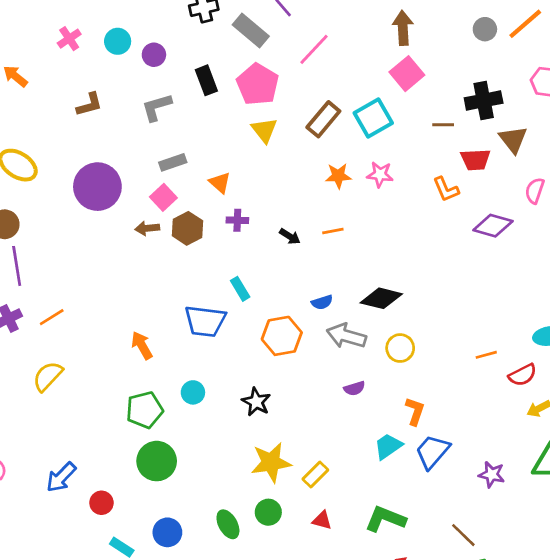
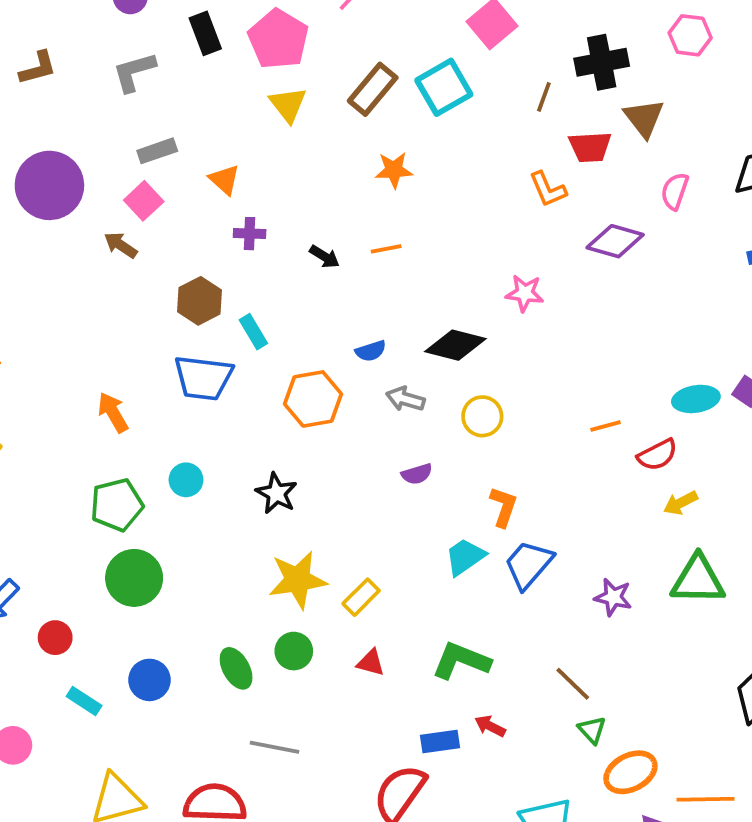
brown line: (443, 125) -> (544, 97), turned -70
pink star: (380, 174) -> (525, 293), moved
brown arrow: (147, 228) -> (121, 245), turned 40
brown hexagon: (188, 228) -> (199, 301), moved
gray arrow: (346, 336) -> (405, 399), size x0.7

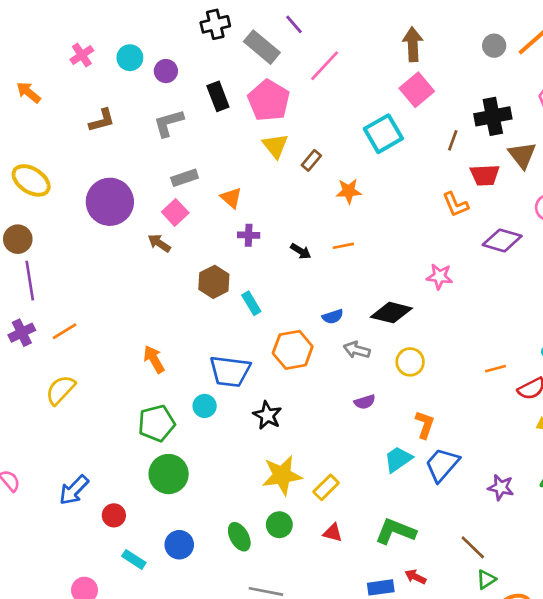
brown rectangle: (373, 89) -> (311, 160), moved, size x0.6
blue trapezoid: (203, 378) -> (230, 371), moved
green triangle: (592, 730) -> (486, 579), turned 40

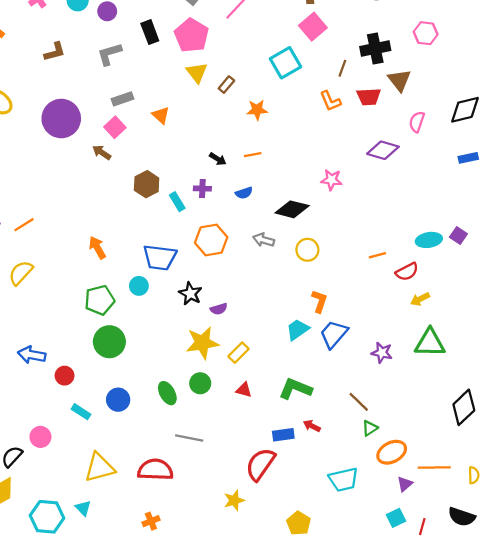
orange L-shape: (455, 204) -> (330, 101), moved
purple cross: (249, 235) -> (202, 189), moved
blue semicircle: (333, 317) -> (244, 193), moved
purple semicircle: (365, 402) -> (219, 309), moved
blue arrow: (74, 490) -> (32, 355), turned 56

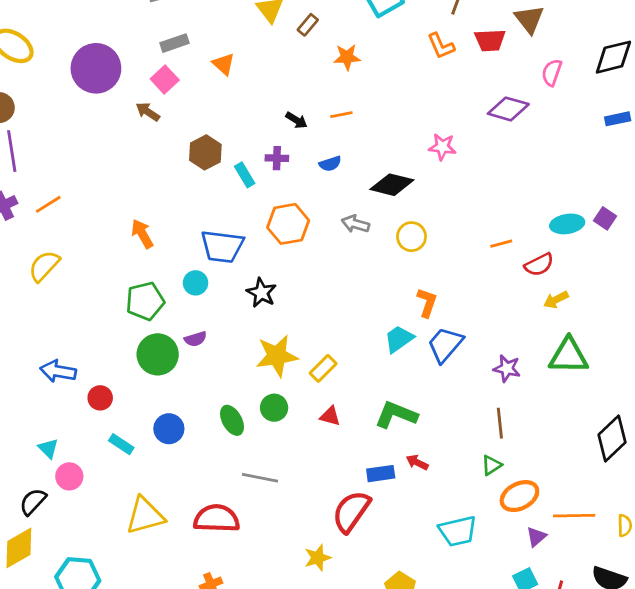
purple semicircle: (219, 309) -> (196, 339), moved
brown line: (359, 402) -> (500, 423), moved, turned 40
cyan triangle: (83, 508) -> (48, 448), moved

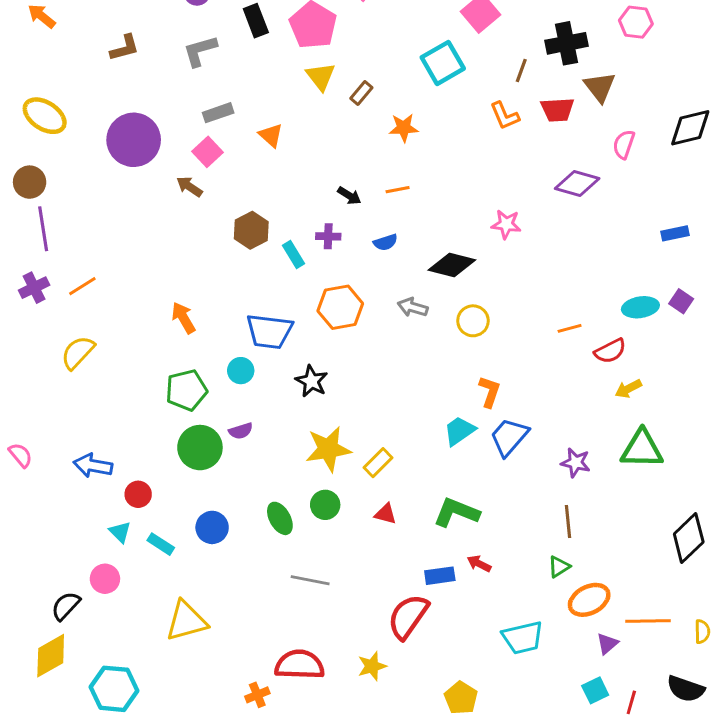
blue rectangle: (618, 119) -> (675, 233), moved
cyan triangle: (48, 448) -> (120, 532), moved
red semicircle: (217, 518) -> (300, 665), moved

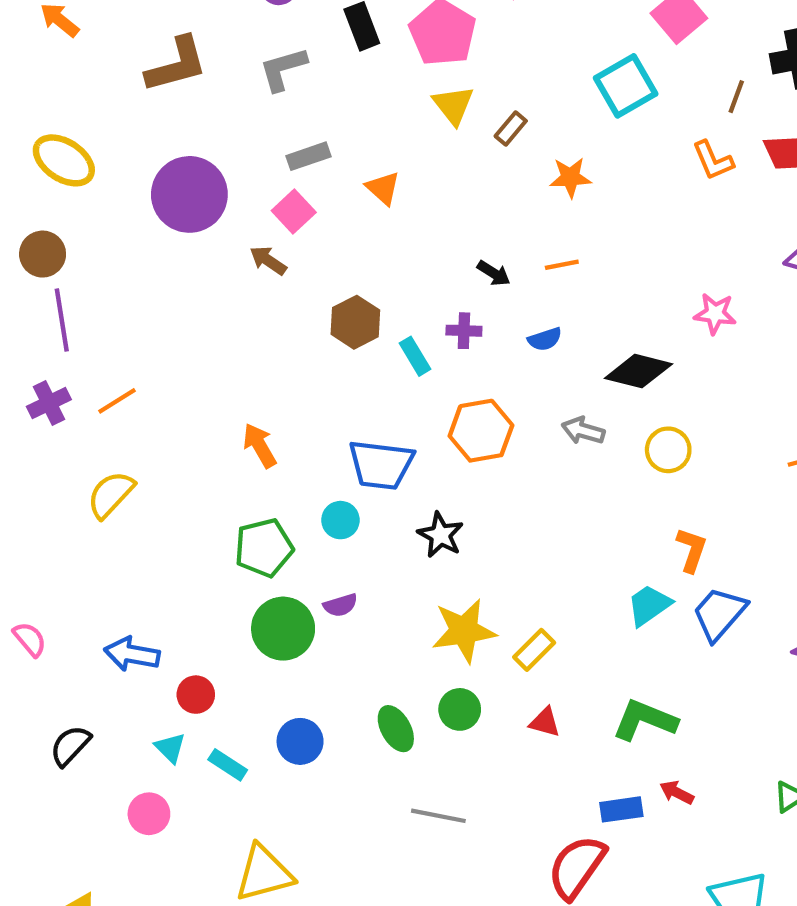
brown L-shape: (125, 48) -> (177, 65), size x1.5
black semicircle: (66, 606) -> (70, 746), moved

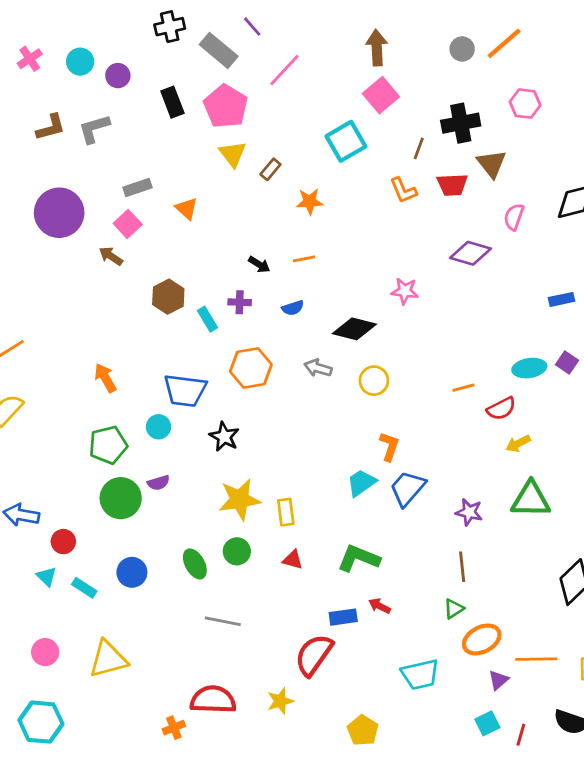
brown L-shape: (177, 65) -> (51, 127), size x0.7
gray L-shape: (283, 69) -> (94, 129), moved
yellow rectangle: (534, 650) -> (286, 512), turned -52
pink circle: (149, 814) -> (45, 652), moved

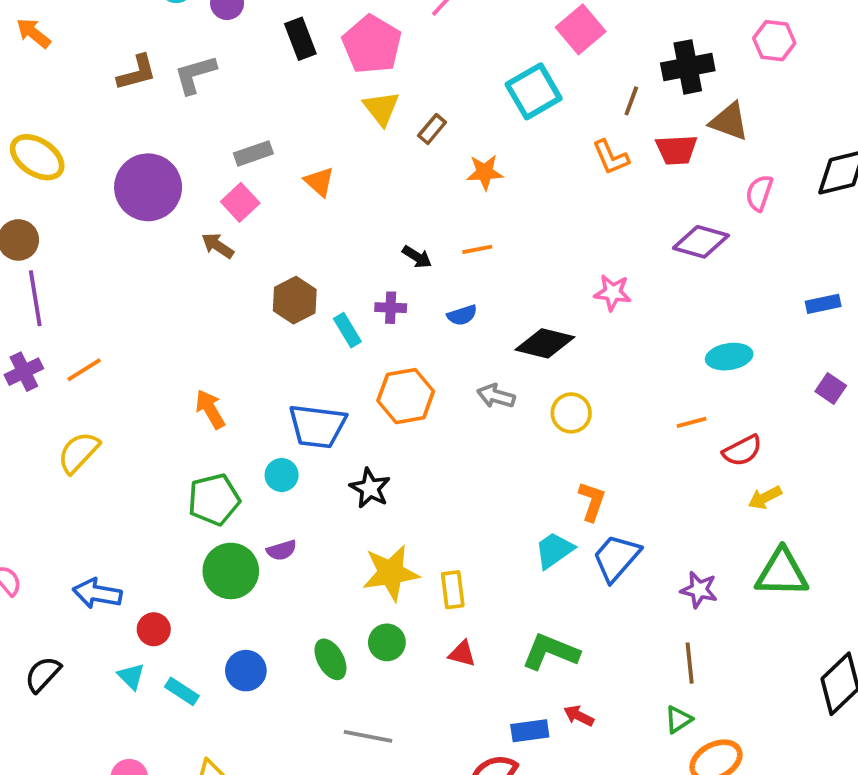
brown triangle: (492, 164) -> (729, 121), turned -32
cyan ellipse: (529, 368) -> (729, 357), moved

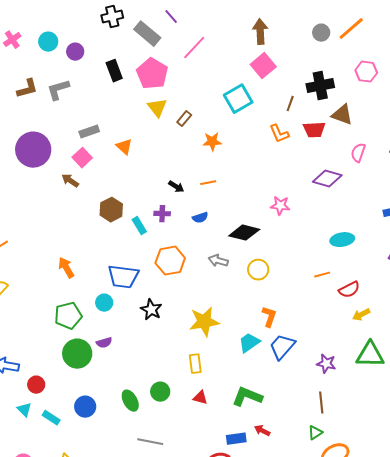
yellow star: (391, 573) -> (204, 322), moved

